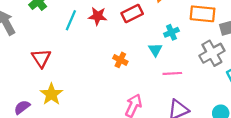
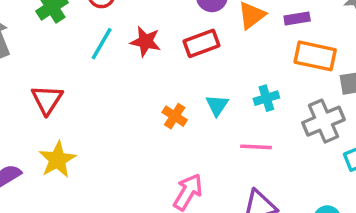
cyan cross: (171, 32) -> (266, 98), moved
cyan triangle: (155, 50) -> (217, 105), moved

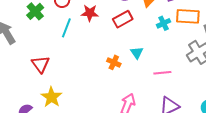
red star: (146, 42) -> (90, 13), moved
cyan cross: (266, 98) -> (164, 23), moved

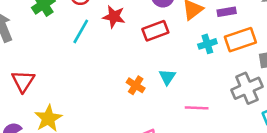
orange rectangle: (188, 16) -> (240, 40), turned -30
red triangle: (40, 64) -> (23, 81), moved

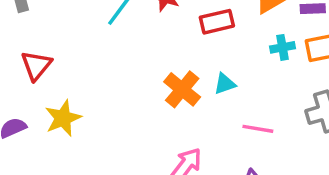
cyan triangle: (167, 77) -> (225, 84), turned 30
orange cross: (136, 85) -> (182, 89), size x1.5

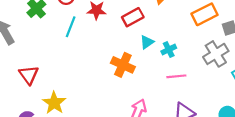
cyan cross: (282, 47) -> (169, 50), moved
cyan triangle: (225, 84) -> (147, 42), moved

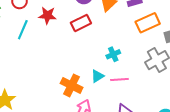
cyan triangle: (147, 42) -> (98, 76), moved
orange cross: (123, 65) -> (72, 85), moved

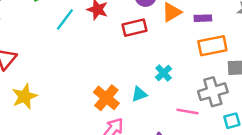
cyan cross: (113, 54) -> (164, 73), turned -32
pink line: (119, 80) -> (187, 111), moved

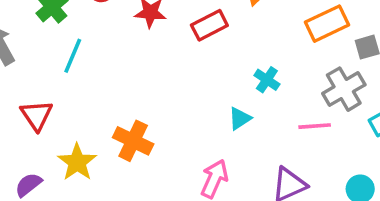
cyan line: (65, 19) -> (73, 56), moved
orange cross: (106, 98) -> (133, 141), moved

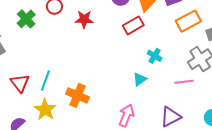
red rectangle: (209, 25) -> (133, 25), moved
cyan line: (73, 56) -> (45, 81), moved

